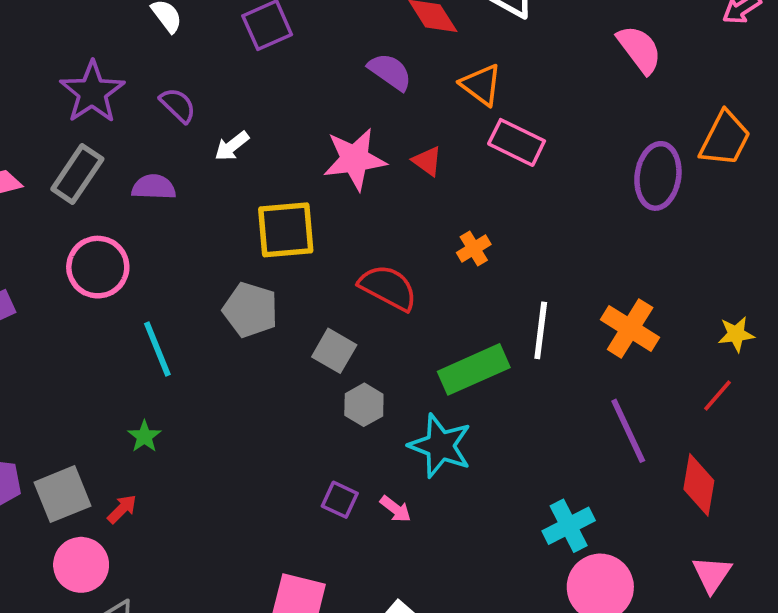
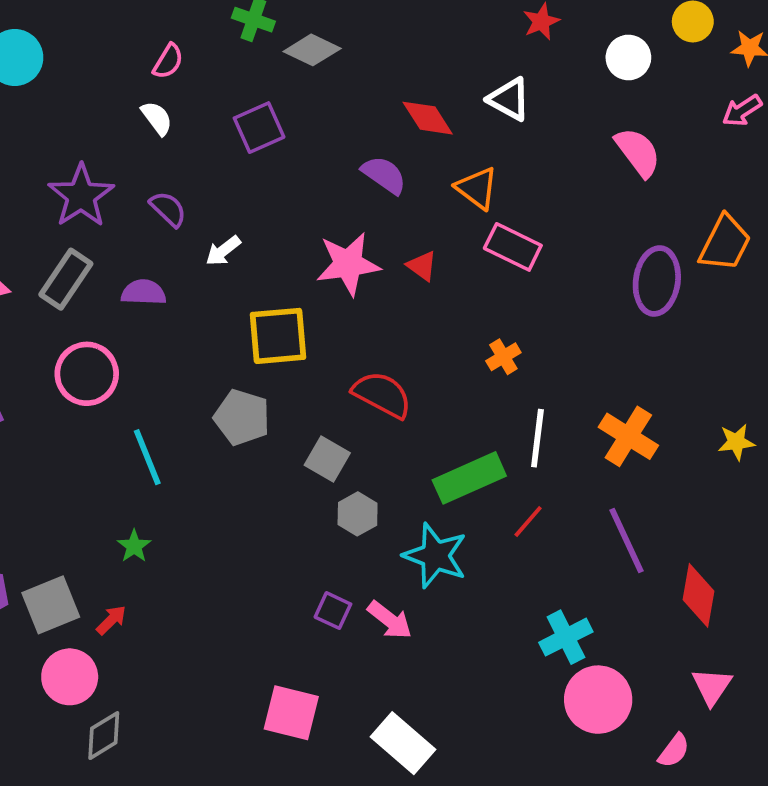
orange cross: (474, 248) -> (503, 357), moved
red line: (718, 395) -> (528, 522), moved
pink arrow: (396, 509) -> (390, 620), size x1.4

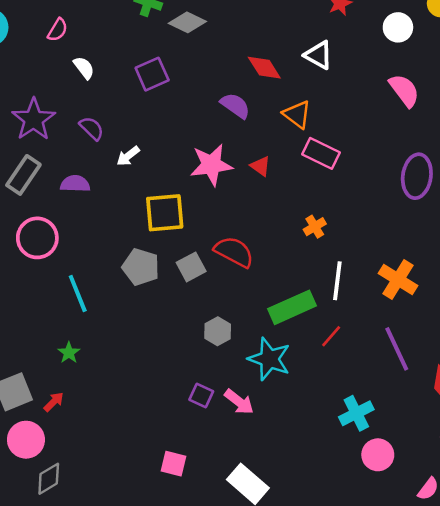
pink semicircle: (168, 61) -> (58, 30), moved
gray square: (327, 459) -> (191, 267), moved, turned 32
pink circle: (598, 700) -> (378, 455), size x0.7
pink square: (291, 713) -> (174, 464), size x0.7

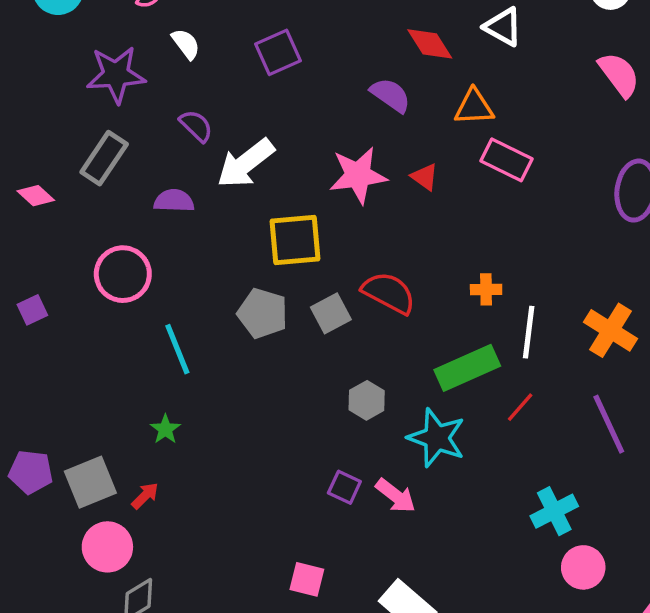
orange triangle: (297, 114) -> (474, 107), turned -40
purple star: (34, 119) -> (116, 75), moved, turned 30
white arrow: (128, 156) -> (246, 163), size x1.8
gray rectangle: (23, 175) -> (104, 158), moved
orange cross: (315, 227) -> (486, 289), moved, turned 30

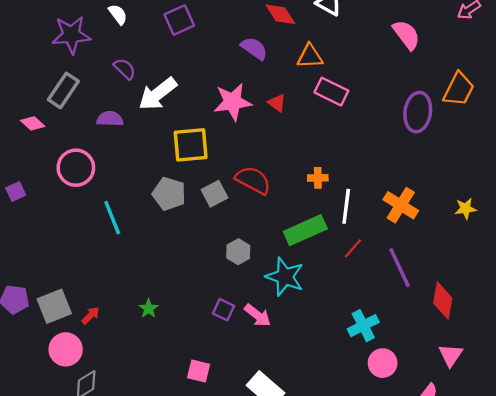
pink diamond: (36, 196) -> (33, 123), moved
red line: (520, 407) -> (353, 248), moved
green star: (165, 429) -> (149, 309), moved

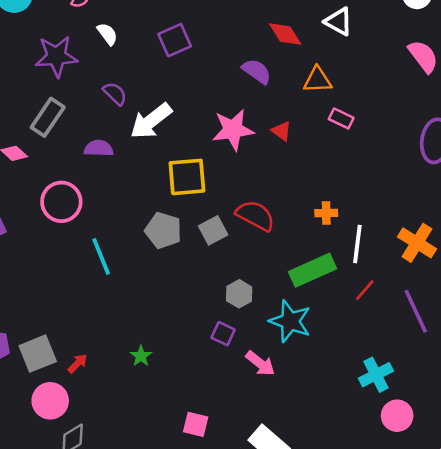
pink rectangle: (331, 92) -> (341, 118), size x0.7
purple square: (224, 310) -> (223, 334), moved

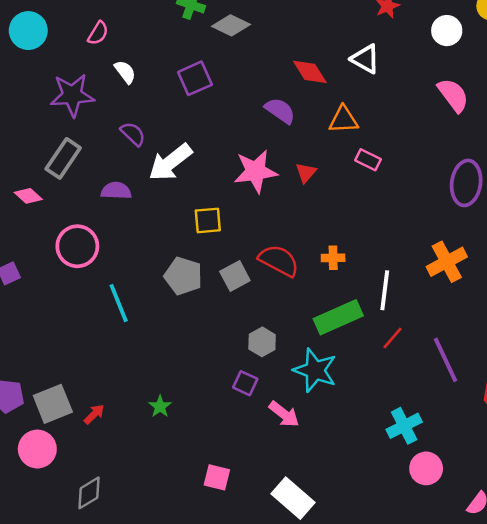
red triangle: (281, 131) -> (306, 173), turned 35
yellow square: (187, 177) -> (208, 220), size x0.7
orange cross: (326, 213) -> (333, 258), moved
orange cross: (417, 243) -> (447, 262), moved, turned 30
pink circle: (50, 401) -> (37, 449), moved

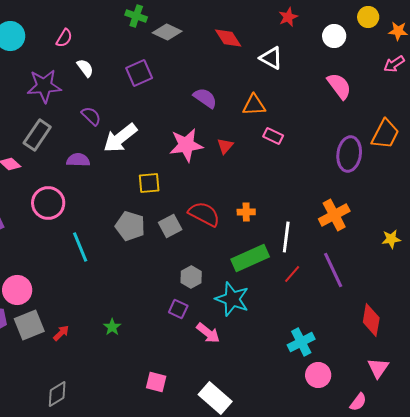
red diamond: (310, 72) -> (228, 38), moved
purple line: (445, 360) -> (333, 270), moved
pink circle: (37, 449) -> (17, 290), moved

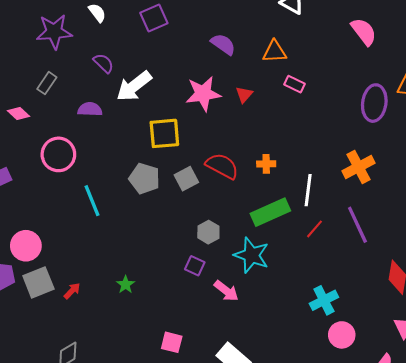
gray rectangle: (37, 135) -> (47, 83), size x0.7
yellow square: (149, 183) -> (164, 133), size x1.4

